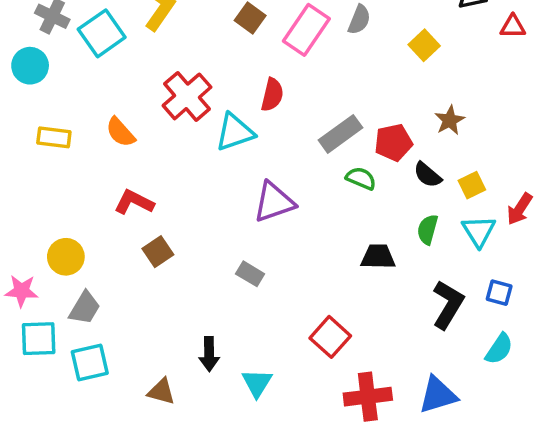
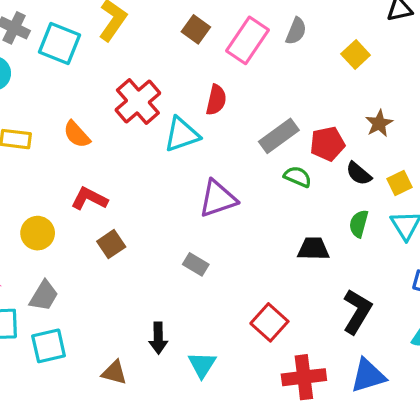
cyan square: (102, 33) -> (60, 44), turned -33
yellow circle: (66, 257) -> (38, 233), moved
black L-shape: (448, 305) -> (357, 311), moved

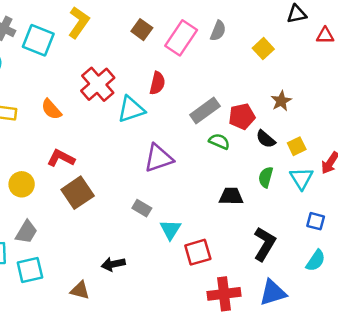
brown square: (111, 244) -> (78, 193), size x1.5
red square: (269, 322) -> (198, 252), turned 32
black arrow: (158, 338) -> (113, 264), turned 80
cyan triangle: (202, 365) -> (170, 230), moved

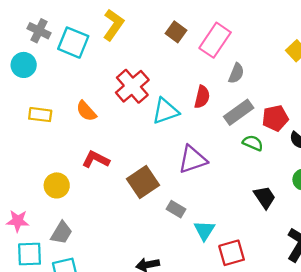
gray semicircle: (218, 31) -> (236, 73), moved
red semicircle: (157, 83) -> (202, 97), moved
brown square: (78, 193) -> (143, 182), moved
black trapezoid: (231, 196) -> (265, 197), turned 55

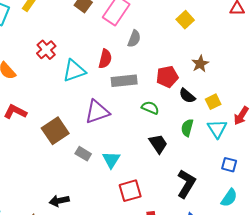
red cross: (132, 86) -> (46, 50), size x0.7
gray rectangle: (239, 112) -> (124, 81), moved, turned 30
green semicircle: (253, 143) -> (150, 108), moved
cyan triangle: (204, 230) -> (111, 160), moved

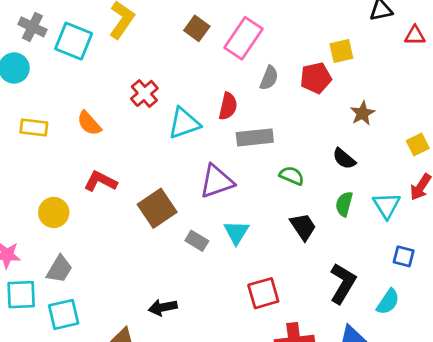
yellow square: (185, 20) -> (341, 51), turned 30
red pentagon: (167, 77) -> (316, 78), moved
yellow square: (213, 102) -> (418, 144), moved
cyan triangle: (111, 160) -> (236, 232), moved
cyan semicircle: (229, 198) -> (388, 302), moved

